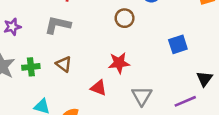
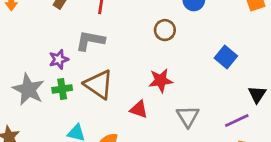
purple star: (12, 27) -> (59, 59), moved
blue square: (178, 44) -> (226, 57), turned -30
brown triangle: (64, 64) -> (99, 84), size x1.6

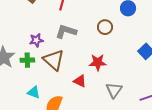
gray L-shape: (90, 41) -> (66, 31), moved
purple star: (59, 59) -> (36, 40), moved

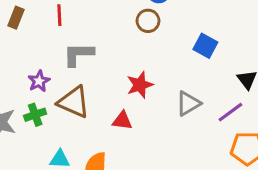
brown circle: (105, 27) -> (148, 21), moved
gray triangle: (114, 90) -> (188, 103), moved, turned 42

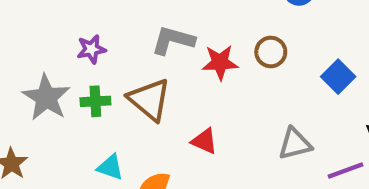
brown circle: (148, 21) -> (271, 52), moved
purple star: (39, 81) -> (91, 49), moved
red star: (140, 85) -> (220, 62), moved

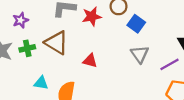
blue square: (338, 77) -> (136, 24), moved
gray triangle: (295, 144) -> (140, 54), turned -42

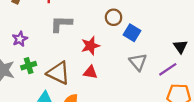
red star: (92, 16) -> (90, 46), moved
brown triangle: (56, 43) -> (58, 73), moved

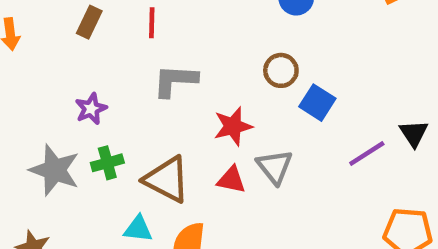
gray triangle: (138, 62) -> (275, 167), moved
purple line: (168, 69) -> (367, 153), moved

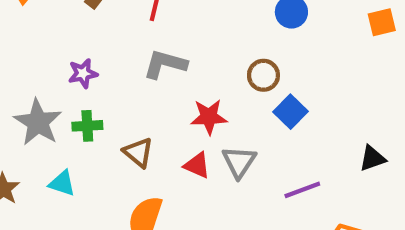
black triangle: (414, 133) -> (372, 158), turned 32
purple line: (367, 153) -> (302, 190), moved
brown triangle: (167, 179) -> (138, 152), size x0.7
cyan triangle: (138, 229) -> (62, 183), moved

